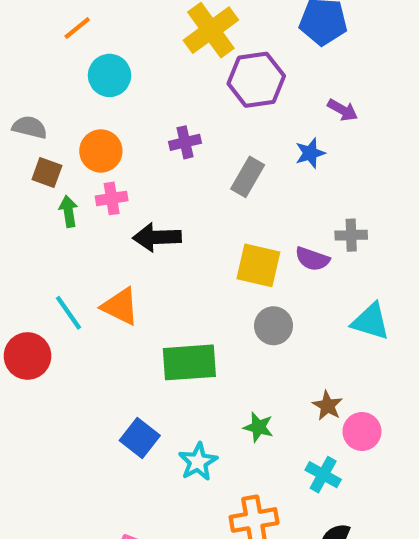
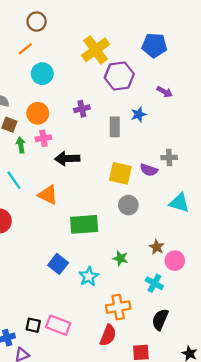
blue star: (310, 153) -> (139, 114), moved
gray rectangle: (248, 177) -> (115, 127), turned -30
cyan line: (69, 313) -> (14, 180), moved

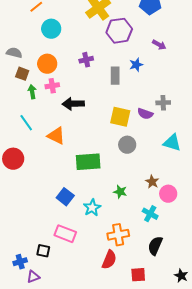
pink rectangle: (58, 325) -> (65, 234), moved

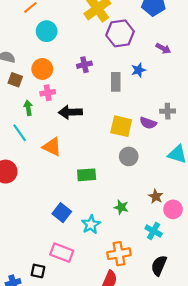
green arrow: (32, 92) -> (28, 108), moved
green rectangle: (88, 162) -> (87, 175), size x0.7

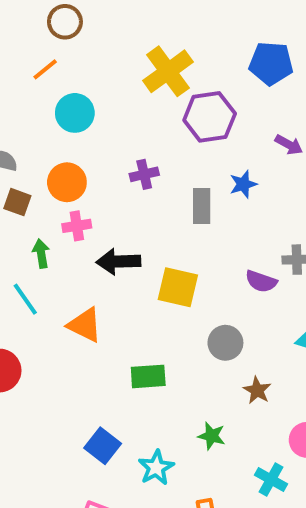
yellow square: (121, 126) -> (178, 287), moved
brown star: (156, 196) -> (257, 390), moved

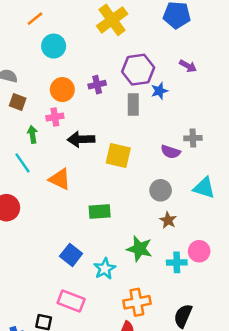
purple hexagon: (210, 117) -> (138, 70), moved
orange circle: (67, 182) -> (62, 90), moved
gray circle: (225, 343) -> (161, 190), moved
green star: (212, 436) -> (139, 249), size x1.5
cyan cross: (271, 480) -> (177, 262), moved, turned -30

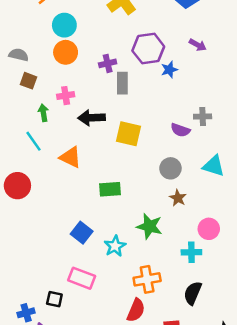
orange circle: (62, 90) -> (66, 52), moved
gray rectangle: (133, 105) -> (122, 83), moved
cyan cross: (177, 262) -> (191, 252), moved

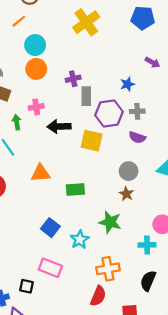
purple hexagon: (148, 49) -> (109, 113), moved
gray cross: (203, 116) -> (137, 111), moved
orange triangle: (71, 157) -> (41, 173), moved, turned -30
brown star: (178, 198) -> (126, 194), moved

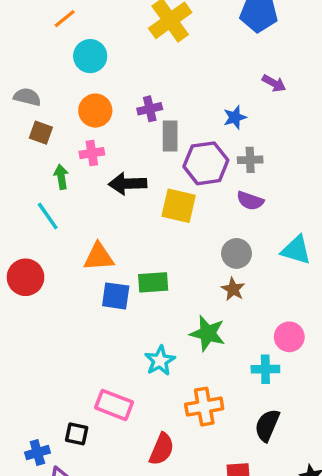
orange circle: (36, 69) -> (95, 111), moved
blue square: (50, 228) -> (116, 296), moved, turned -30
red semicircle: (98, 296) -> (162, 449), moved

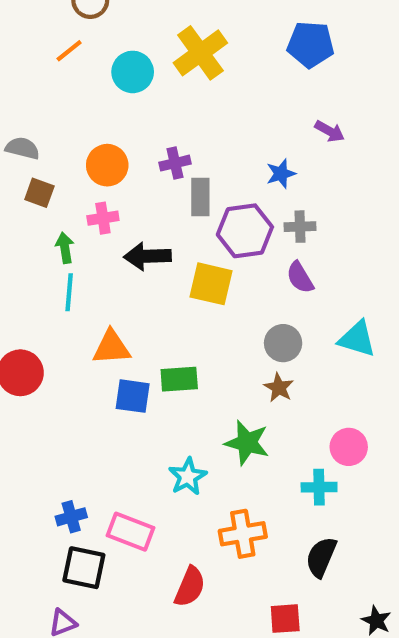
cyan circle: (90, 56) -> (133, 72), moved
purple semicircle: (250, 201) -> (300, 277), turned 40
cyan line: (48, 216) -> (69, 292), moved, turned 40
black square: (77, 434) -> (84, 568), size x1.5
blue cross: (37, 453) -> (71, 517), moved

